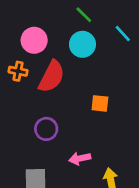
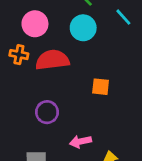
red semicircle: (52, 77) -> (52, 60), turned -124

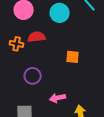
orange cross: (19, 55) -> (17, 44), moved
red semicircle: (52, 60) -> (37, 37), size x0.7

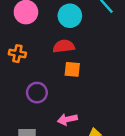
red semicircle: (37, 37) -> (64, 46), moved
orange square: (73, 57) -> (72, 69), moved

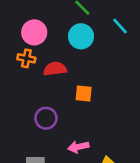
red semicircle: (64, 46) -> (55, 69), moved
orange cross: (17, 54) -> (26, 58), moved

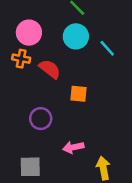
cyan line: (120, 26) -> (107, 48), moved
red semicircle: (55, 69) -> (50, 69), turned 45

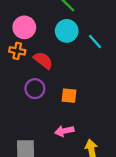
orange square: (78, 94) -> (69, 96), moved
purple circle: (41, 119) -> (35, 89), moved

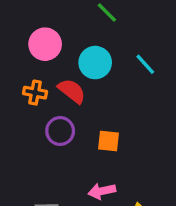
cyan circle: (67, 31) -> (95, 63), moved
orange cross: (17, 51) -> (35, 93), moved

